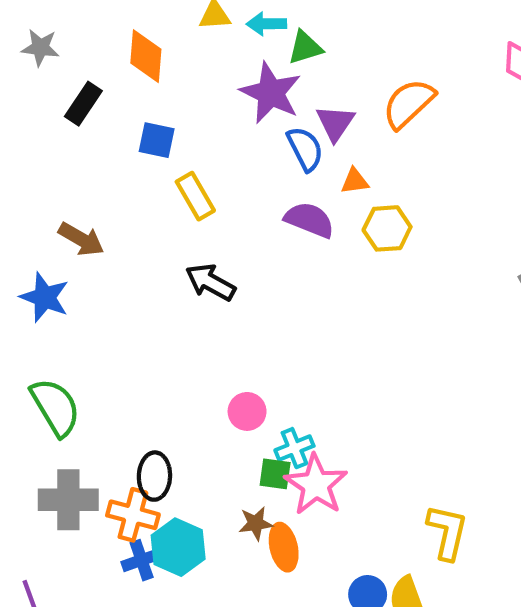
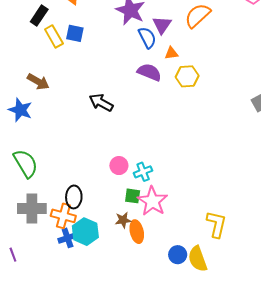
yellow rectangle: (195, 196) -> (54, 37), moved
cyan cross: (294, 448) -> (143, 172), moved

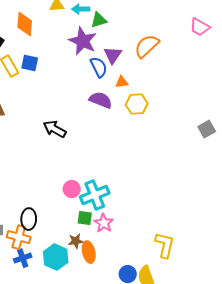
cyan cross: (143, 172) -> (95, 195), size x1.6
pink star: (152, 201) -> (104, 223), size x0.7
cyan hexagon: (85, 232) -> (56, 257), moved

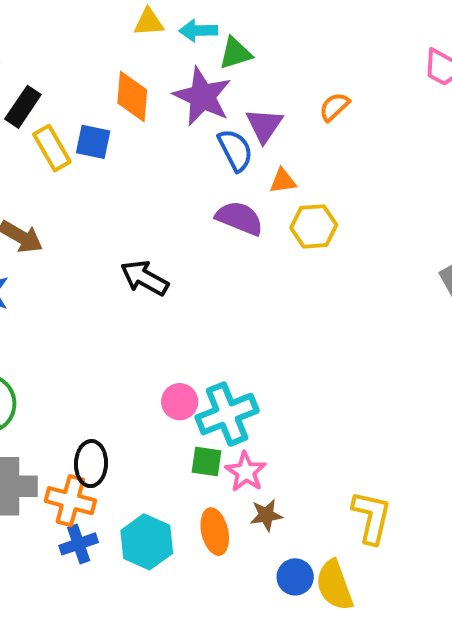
orange diamond: (25, 24) -> (132, 96), moved
orange semicircle: (147, 46) -> (334, 107), size x0.6
brown star: (76, 241) -> (266, 515), moved

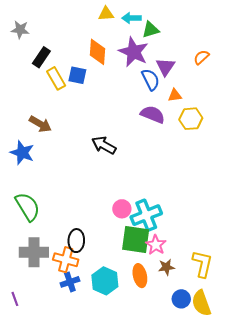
green square: (206, 461) -> (136, 240), size x1.8
yellow L-shape: (371, 517) -> (202, 264), moved

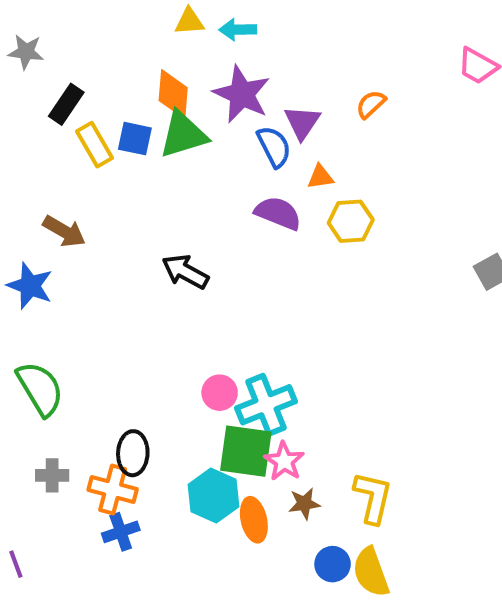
green triangle: (151, 30) -> (183, 134), moved, size x1.5
gray cross: (34, 252) -> (52, 475), size x0.6
cyan hexagon: (105, 281) -> (214, 496), moved

